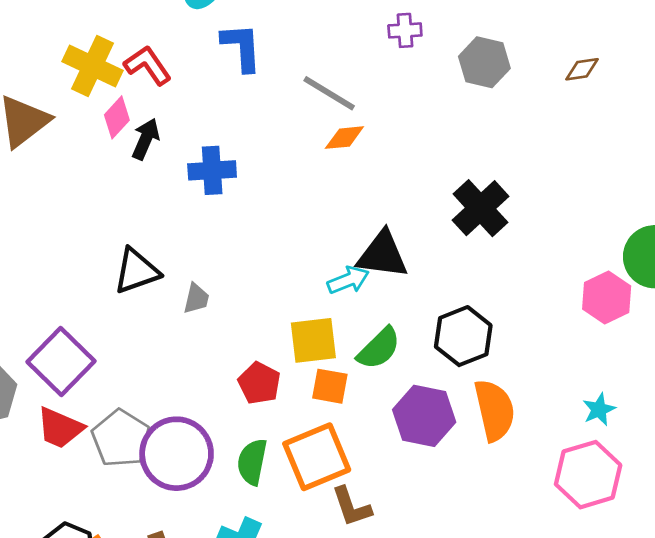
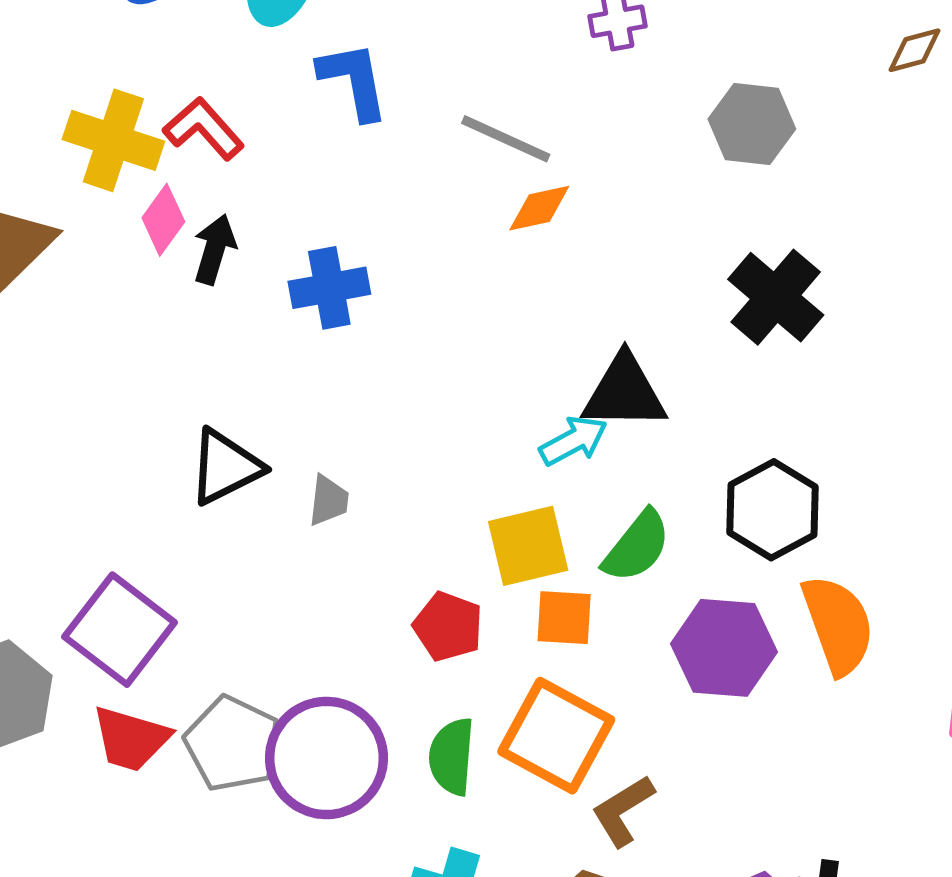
gray hexagon: (484, 62) -> (752, 124), moved
orange square: (317, 457) -> (556, 736), turned -32
brown L-shape: (351, 507) -> (623, 811), turned 84

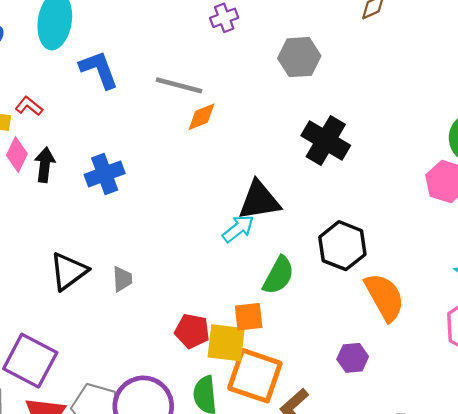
red L-shape: (204, 129) -> (29, 106), size x0.7
yellow square: (528, 546) -> (226, 343), moved, turned 30
purple hexagon: (724, 648) -> (353, 358), moved, size x0.6

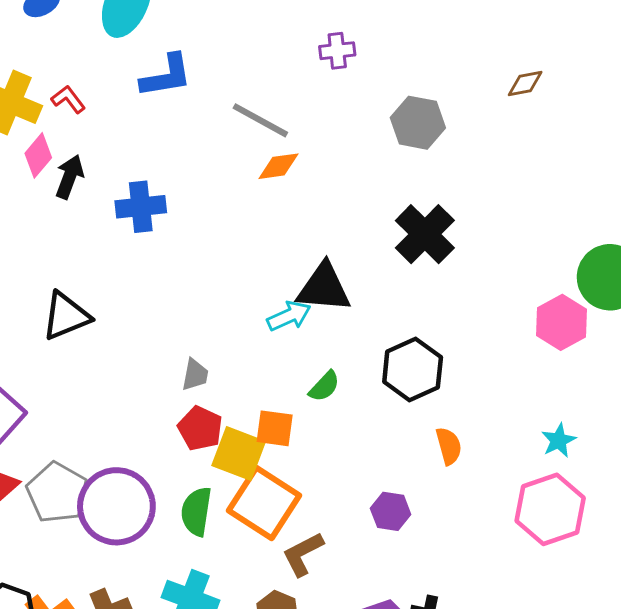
blue L-shape: (99, 70) -> (166, 76), turned 87
green semicircle: (278, 275) -> (324, 386), size x0.7
gray trapezoid: (122, 279) -> (195, 375), moved
orange semicircle: (384, 297) -> (449, 446), size x0.6

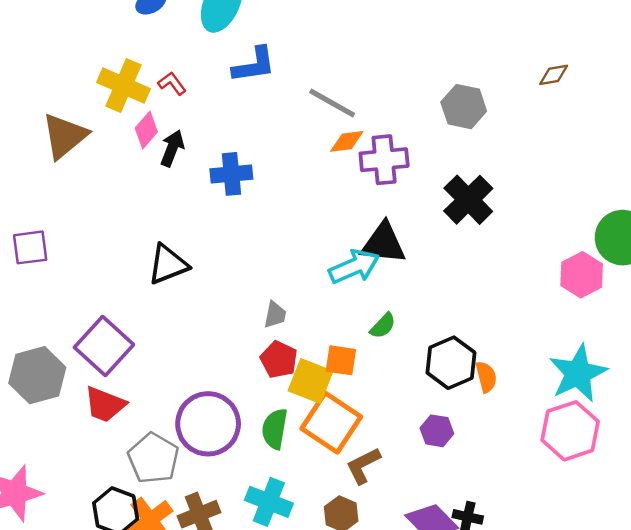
purple cross: (337, 51) -> (384, 160), moved, size x1.6
cyan arrow: (289, 316) -> (354, 267), size x1.4
black hexagon: (413, 369) -> (451, 363), moved
cyan star: (559, 440) -> (578, 373), size x2.0
gray pentagon: (57, 493) -> (153, 458), moved

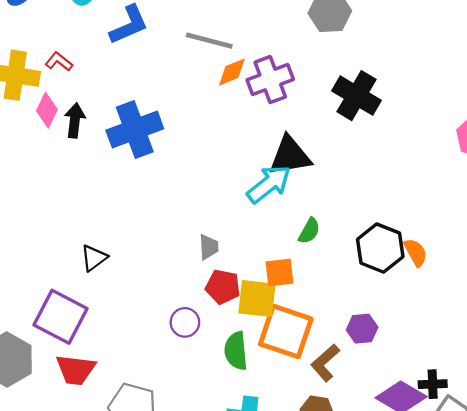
blue cross: (231, 174) -> (135, 130), size x1.4
black triangle: (168, 264) -> (94, 258), moved, size x0.7
purple circle: (208, 424) -> (185, 322), moved, size x0.5
purple hexagon: (437, 431) -> (362, 329), moved

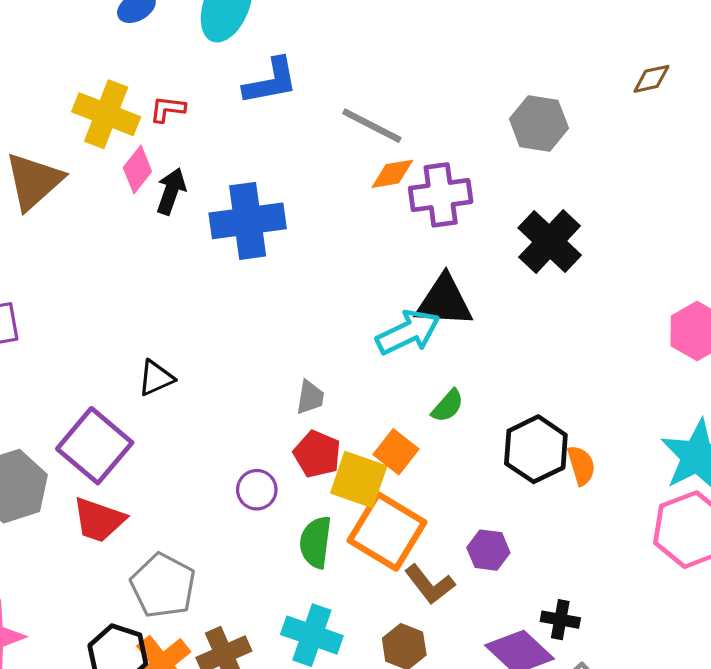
red L-shape: (59, 62) -> (168, 109), turned -44
orange square: (279, 272) -> (396, 452), turned 32
brown L-shape: (325, 363) -> (430, 584), turned -99
black cross: (433, 384) -> (560, 620), moved

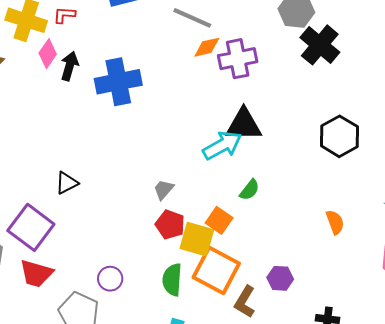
black cross: (550, 241) -> (320, 45), moved
gray trapezoid: (310, 397) -> (164, 189), turned -145
black hexagon: (536, 449) -> (339, 136), moved
purple circle: (257, 490) -> (110, 279), moved
brown L-shape: (430, 584) -> (245, 302), turned 72

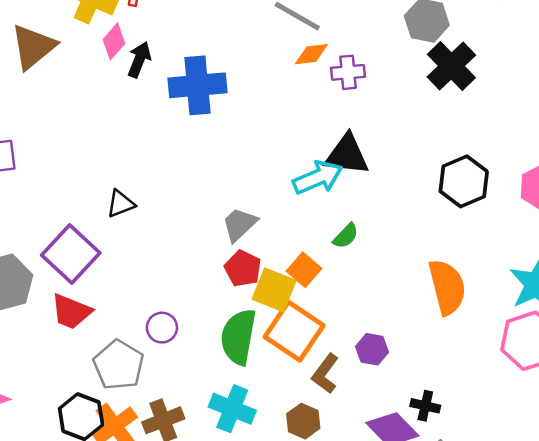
purple cross: (238, 59) -> (348, 72), size x0.7
gray trapezoid: (164, 189) -> (239, 224), size x1.4
orange semicircle: (335, 222) -> (447, 287), size x1.8
green semicircle: (172, 280) -> (238, 337), size x1.4

